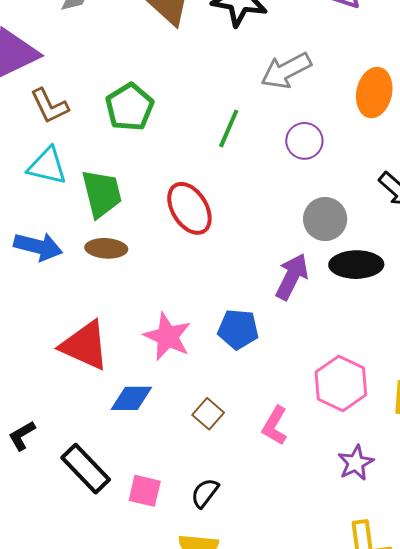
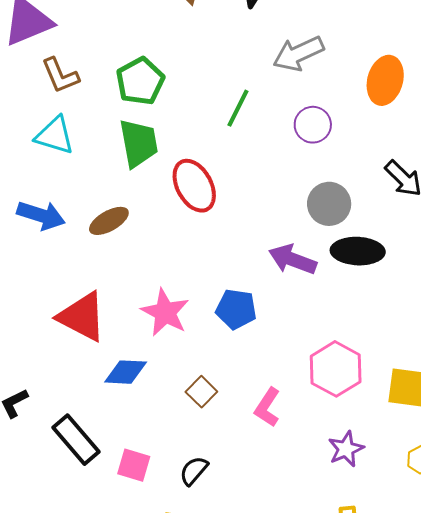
green trapezoid: (102, 194) -> (139, 143), moved
brown ellipse: (106, 248) -> (109, 221), turned -36
purple arrow: (292, 277) -> (293, 260), turned -99

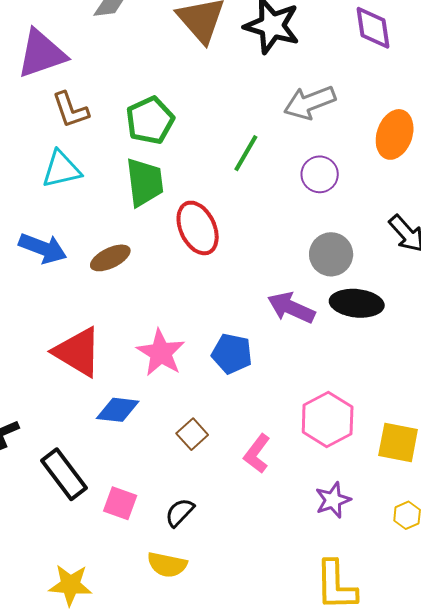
cyan triangle: (55, 135) -> (61, 169), turned -33

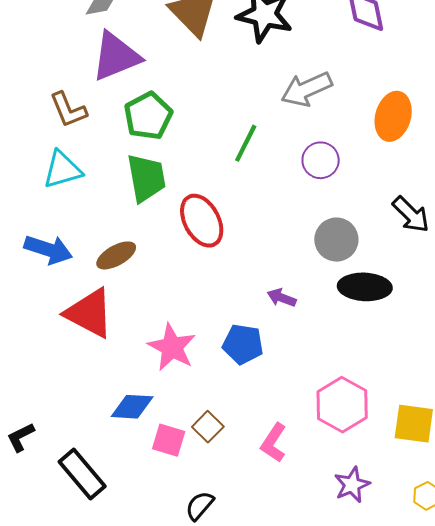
purple triangle: (41, 54) -> (116, 56), moved
purple arrow: (291, 308) -> (282, 298), moved, size x0.6
red triangle: (78, 352) -> (89, 313), moved
pink square: (120, 503) -> (169, 440), moved

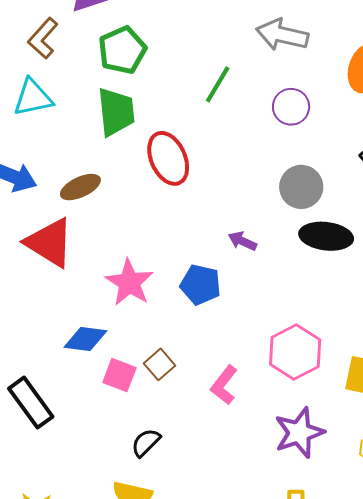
gray arrow: (307, 89) -> (282, 35), turned 33
brown L-shape: (68, 110) -> (43, 38), turned 60
purple star: (352, 485) -> (299, 433), size x1.4

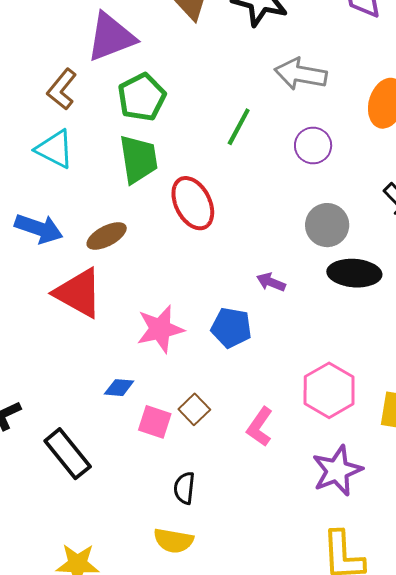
cyan triangle: (33, 98) -> (55, 149), turned 42
pink star: (129, 283) -> (160, 329), turned 30
blue diamond: (85, 339) -> (119, 388), size x0.7
black semicircle: (146, 443) -> (184, 488), turned -36

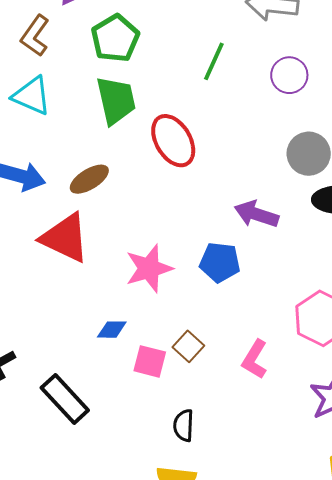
purple arrow: (271, 282) -> (256, 214), size x1.5

